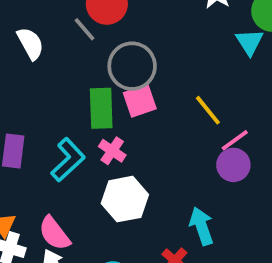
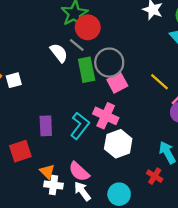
white semicircle: (30, 43) -> (59, 53), moved
green rectangle: (101, 108) -> (87, 70), moved
pink cross: (112, 151) -> (106, 116), size x1.5

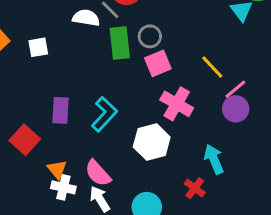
white semicircle: (59, 53) -> (86, 18), turned -48
gray circle: (109, 63) -> (150, 36), size x0.6
white square: (14, 80) -> (38, 47), moved
pink cross: (106, 116) -> (177, 104), moved
red square: (20, 151) -> (25, 140), turned -35

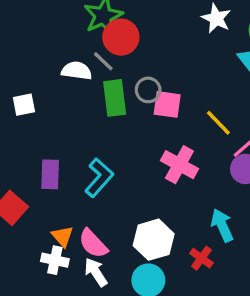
pink square: (158, 63) -> (167, 104), moved, turned 32
white hexagon: (152, 142) -> (154, 240), moved
orange triangle: (57, 169) -> (62, 236), moved

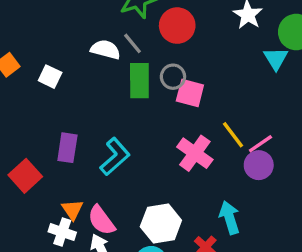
red circle: (121, 37) -> (177, 26), moved
white square: (24, 105) -> (50, 77), turned 30
yellow line: (218, 123) -> (233, 135), moved

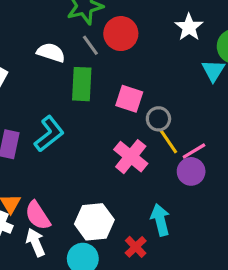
gray line: (133, 43) -> (90, 45), moved
gray circle: (173, 77) -> (158, 119), moved
cyan L-shape: (115, 157) -> (49, 134), moved

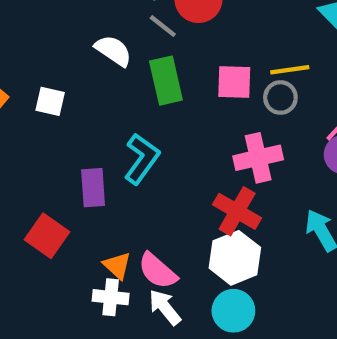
white semicircle: (51, 53) -> (113, 51), turned 32
yellow line: (168, 141) -> (290, 70), moved, turned -48
pink cross: (131, 157) -> (258, 158), turned -36
red cross: (136, 247) -> (237, 211), moved, size x1.5

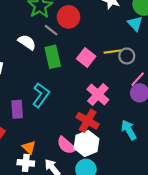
pink square: (234, 82) -> (86, 57), turned 36
gray circle: (280, 97) -> (127, 56), moved
pink cross: (258, 158) -> (98, 95), turned -35
pink semicircle: (158, 271) -> (66, 145), moved

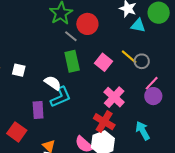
cyan triangle: (135, 24) -> (138, 25), moved, turned -35
white semicircle: (27, 42) -> (53, 83), moved
yellow line: (113, 51) -> (129, 57), turned 48
cyan L-shape: (41, 95) -> (61, 97), turned 30

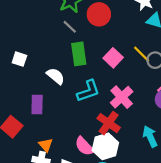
gray line: (71, 36) -> (70, 27), moved
cyan L-shape: (61, 97) -> (88, 91), moved

